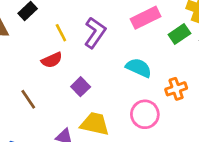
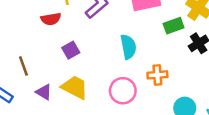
cyan semicircle: (139, 68) -> (128, 47), turned 40
brown line: (28, 99) -> (23, 66), moved

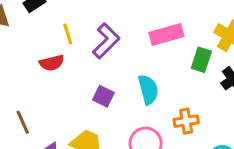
green rectangle: (174, 26) -> (201, 60), turned -48
purple square: (71, 50) -> (103, 96), moved, turned -30

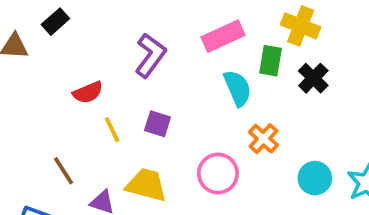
yellow line: (68, 34) -> (112, 130), moved
cyan semicircle: (148, 90) -> (238, 88), moved
orange cross: (186, 121) -> (263, 139), turned -30

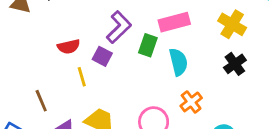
green rectangle: (271, 61) -> (148, 45), moved
purple square: (157, 124) -> (102, 56), moved

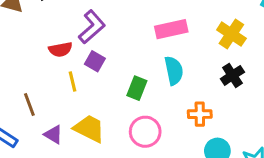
purple L-shape: (119, 27) -> (92, 27), moved
green rectangle: (148, 45) -> (137, 88), moved
orange cross: (191, 102) -> (200, 114), moved, turned 35

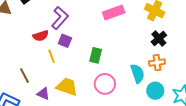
cyan semicircle: (174, 71) -> (137, 73), moved
orange cross: (200, 114) -> (157, 63), moved

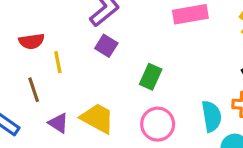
red semicircle: (41, 36) -> (32, 41), moved
yellow line: (52, 56) -> (58, 62), moved

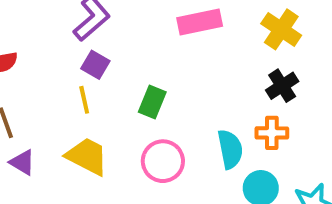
yellow line: (58, 62) -> (84, 100), moved
purple triangle: (58, 123) -> (22, 162), moved

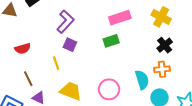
yellow line: (84, 100) -> (56, 63), moved
green rectangle: (152, 102) -> (111, 41), moved, turned 56

